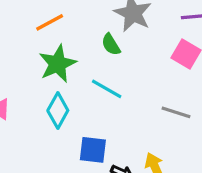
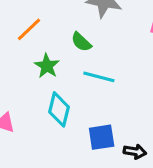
green semicircle: (111, 45) -> (81, 42), moved
green star: (58, 64) -> (47, 66), size x0.7

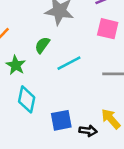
green semicircle: (81, 42) -> (42, 45), turned 84
cyan line: (99, 77) -> (69, 63), moved, turned -40

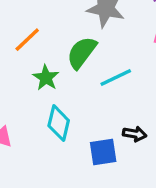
green semicircle: (42, 45) -> (82, 53), size x1.5
black arrow: (88, 131) -> (135, 134), moved

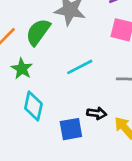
green semicircle: (82, 53) -> (38, 32), moved

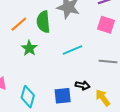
green semicircle: (38, 32) -> (43, 22), turned -45
cyan diamond: (33, 106) -> (28, 97), moved

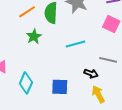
black arrow: (83, 85) -> (91, 73), moved

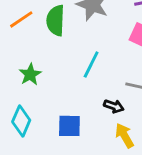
green star: (34, 36) -> (30, 74), moved
cyan line: (75, 44) -> (91, 65), turned -48

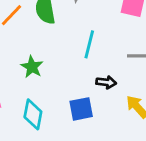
black arrow: (114, 106) -> (106, 82), moved

